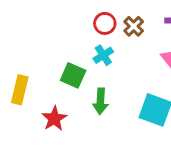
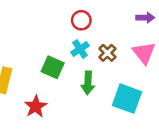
brown cross: (134, 26) -> (107, 53), moved
green arrow: (100, 101) -> (88, 83), moved

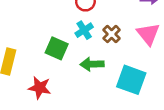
green arrow: (88, 83) -> (92, 64), turned 85
red star: (36, 106) -> (40, 88), turned -30

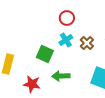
green arrow: (92, 64) -> (61, 76), moved

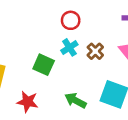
green arrow: (61, 76) -> (76, 100), moved, turned 30

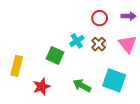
red circle: (71, 20) -> (100, 18), moved
red star: (27, 102) -> (41, 87), turned -30

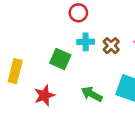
red circle: (100, 18) -> (78, 13), moved
cyan cross: (77, 41) -> (86, 42), turned 32

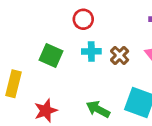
green square: (60, 59) -> (51, 55), moved

